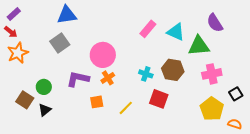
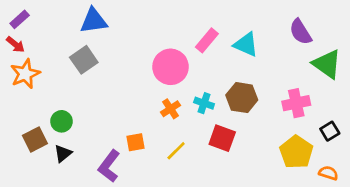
green triangle: (199, 46) -> (327, 64), moved, turned 40
pink circle: (103, 55) -> (171, 67), moved
orange cross: (108, 78) -> (171, 109), moved
purple L-shape: (78, 79) -> (109, 166), moved, turned -65
brown square: (25, 100) -> (35, 140), turned 30

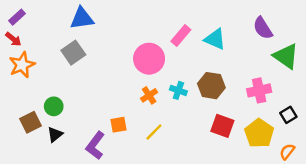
red square: (222, 138) -> (222, 126), moved
orange semicircle: (328, 173) -> (287, 152), turned -70

